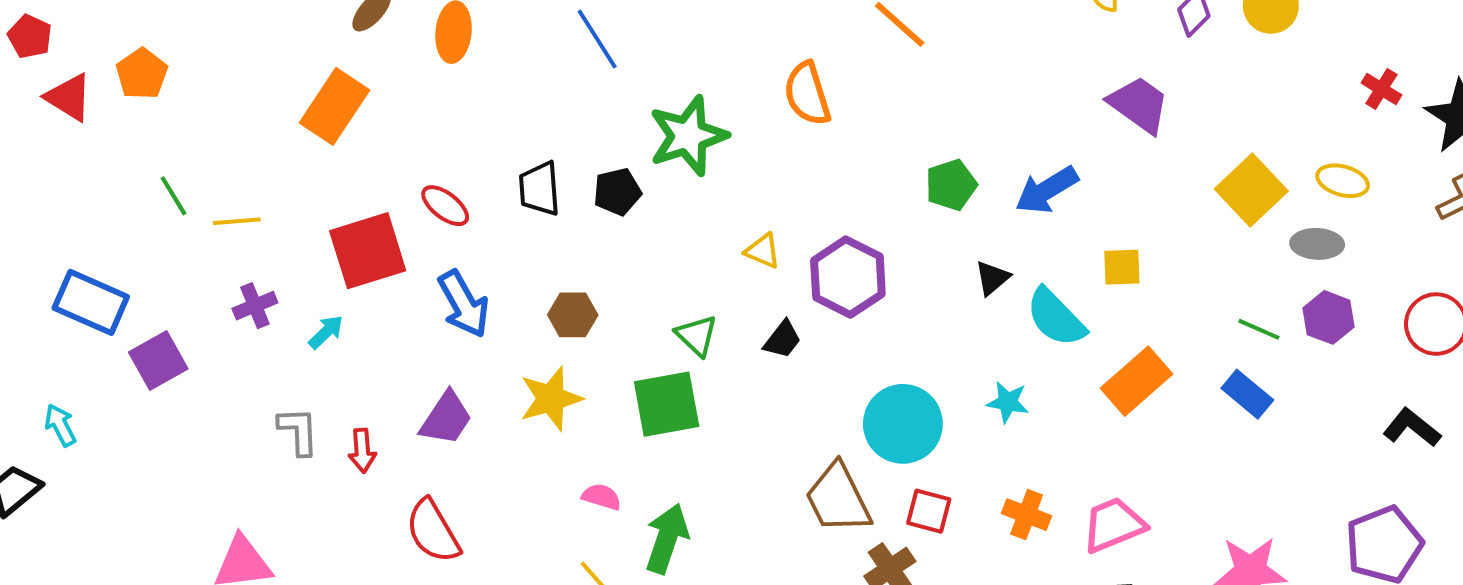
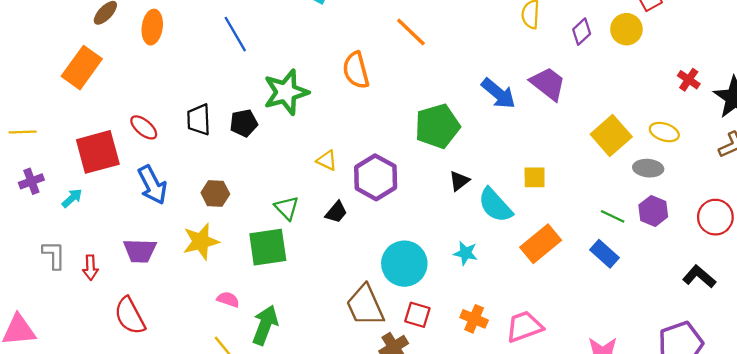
green pentagon: (951, 185) -> (437, 126), size x1.5
blue arrow: (1047, 190) -> (498, 94), moved, turned -111
purple trapezoid: (446, 418) -> (140, 251), turned 56

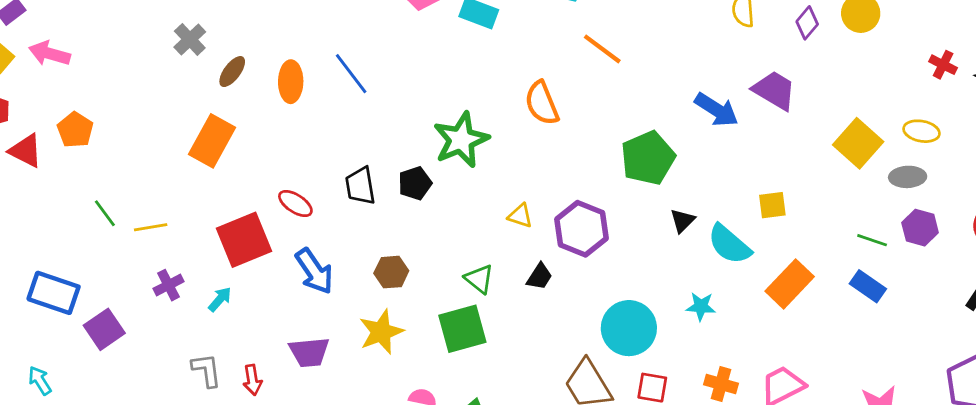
blue line: (235, 34) -> (351, 74), moved

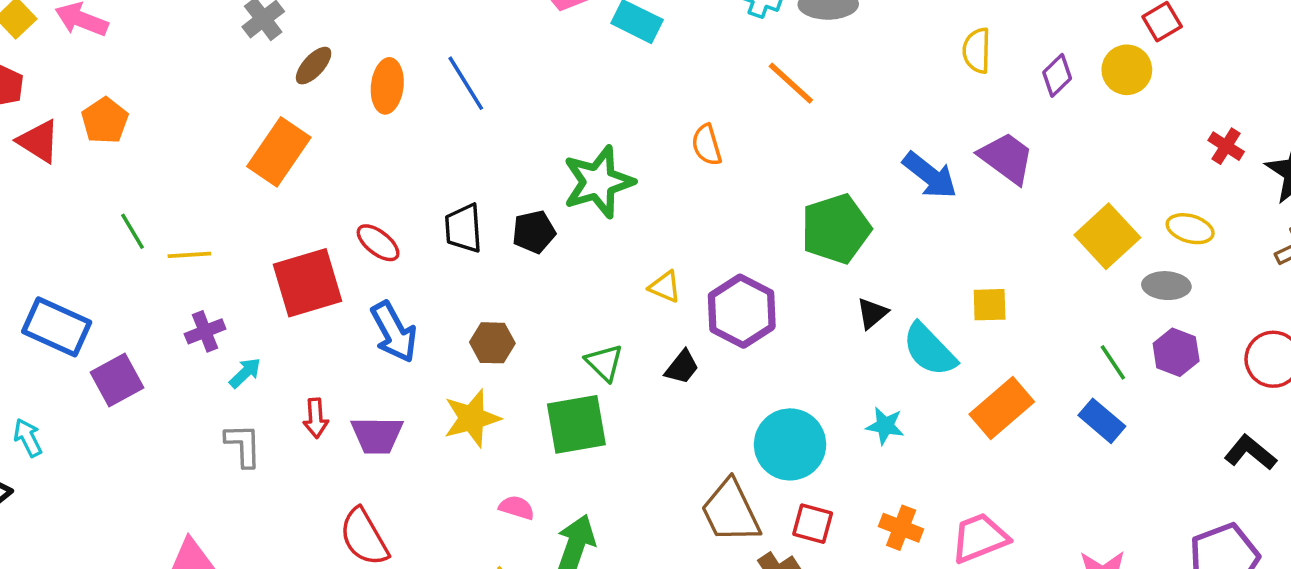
orange semicircle: (542, 103) -> (707, 145), size x0.7
green line: (872, 240) -> (1113, 362), turned 32
cyan arrow: (220, 299) -> (245, 373), moved
red arrow: (252, 380) -> (316, 418), moved

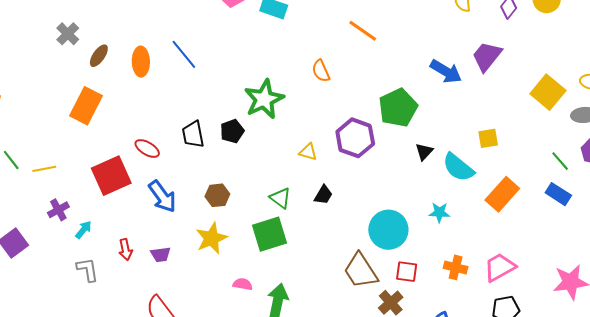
purple trapezoid: (1007, 158) -> (487, 56), turned -80
purple hexagon: (742, 311) -> (355, 138), moved
purple trapezoid: (377, 435) -> (161, 254), size x0.7

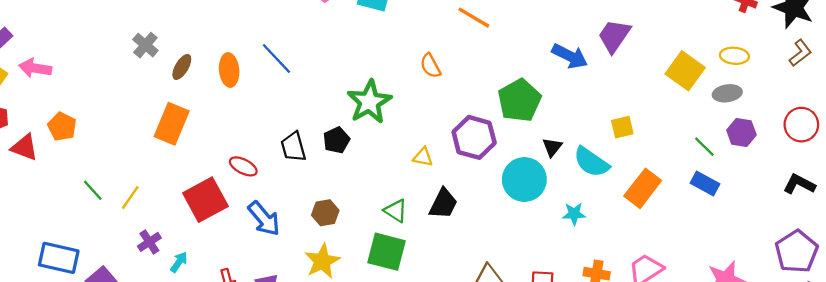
yellow line: (44, 169) -> (130, 198), turned -40
black trapezoid: (323, 195) -> (443, 204), size x1.4
cyan circle: (388, 230) -> (524, 179), moved
green square: (269, 234) -> (387, 252), turned 36

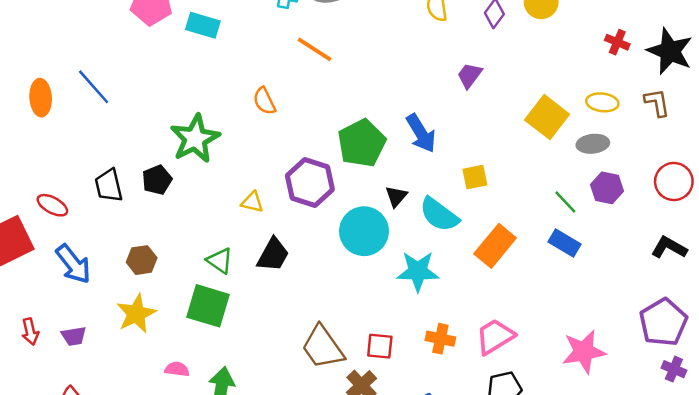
purple trapezoid: (614, 36) -> (470, 75), size x0.7
brown L-shape: (800, 53) -> (657, 103), moved, turned -64
blue arrow: (570, 56) -> (421, 133), moved, turned 30
cyan star: (574, 214) -> (418, 271), size x1.6

